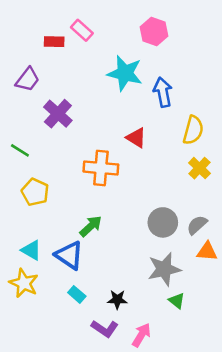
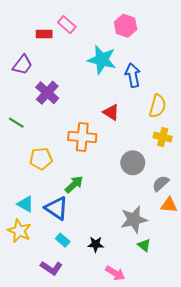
yellow cross: (199, 168) -> (163, 137), turned -30
yellow pentagon: (35, 192) -> (41, 159), moved, turned -30
gray circle: (163, 222) -> (133, 163), moved
purple L-shape: (105, 329) -> (51, 268), moved
pink arrow: (141, 335) -> (115, 273), turned 90

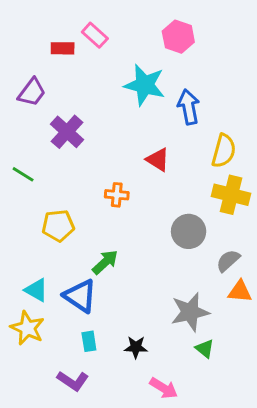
orange cross: (82, 137) -> (117, 195), size x0.6
yellow cross: (163, 137) -> (231, 195), size x1.4
cyan rectangle: (63, 240) -> (89, 341), turned 40

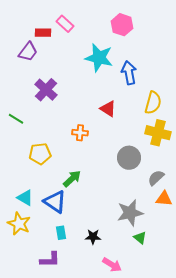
purple trapezoid: (32, 92) -> (28, 52), moved
purple L-shape: (73, 381) -> (50, 260), turned -35

